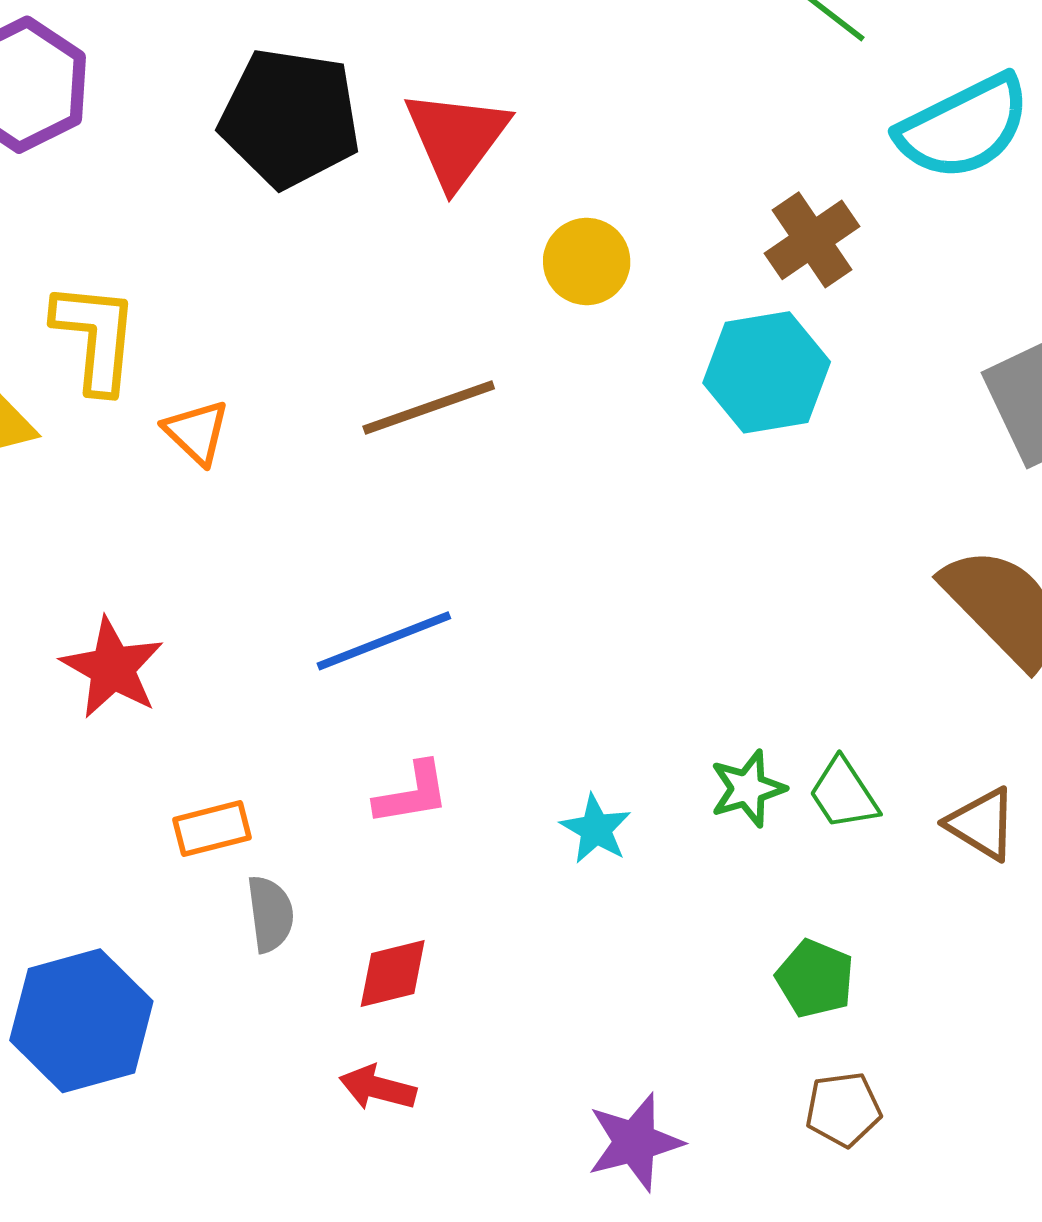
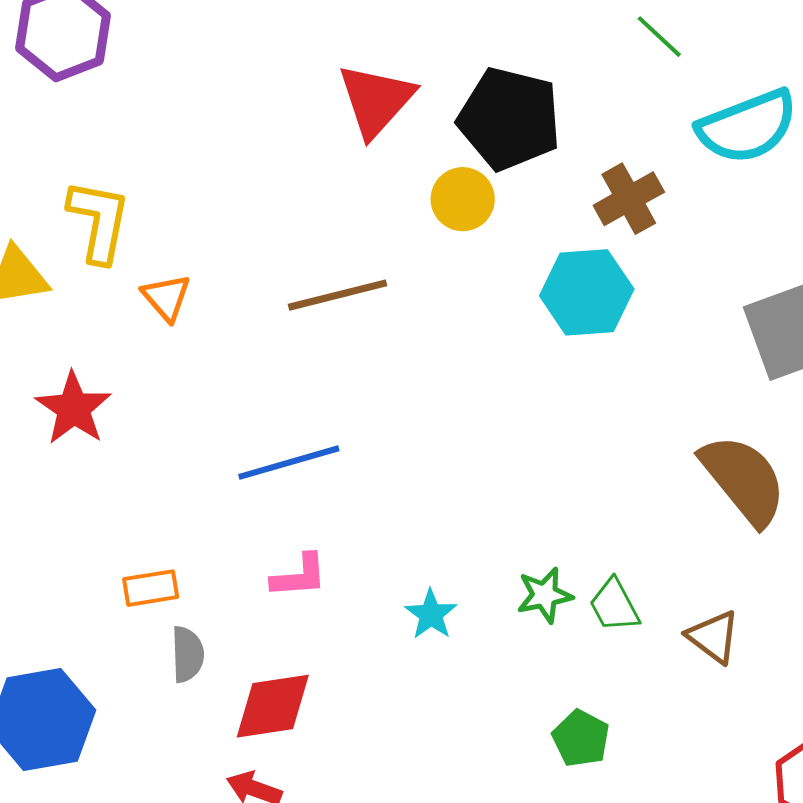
black pentagon: (290, 118) -> (509, 119), moved
red star: (112, 668) -> (74, 408), moved
red diamond: (393, 974) -> (273, 706), size x1.4

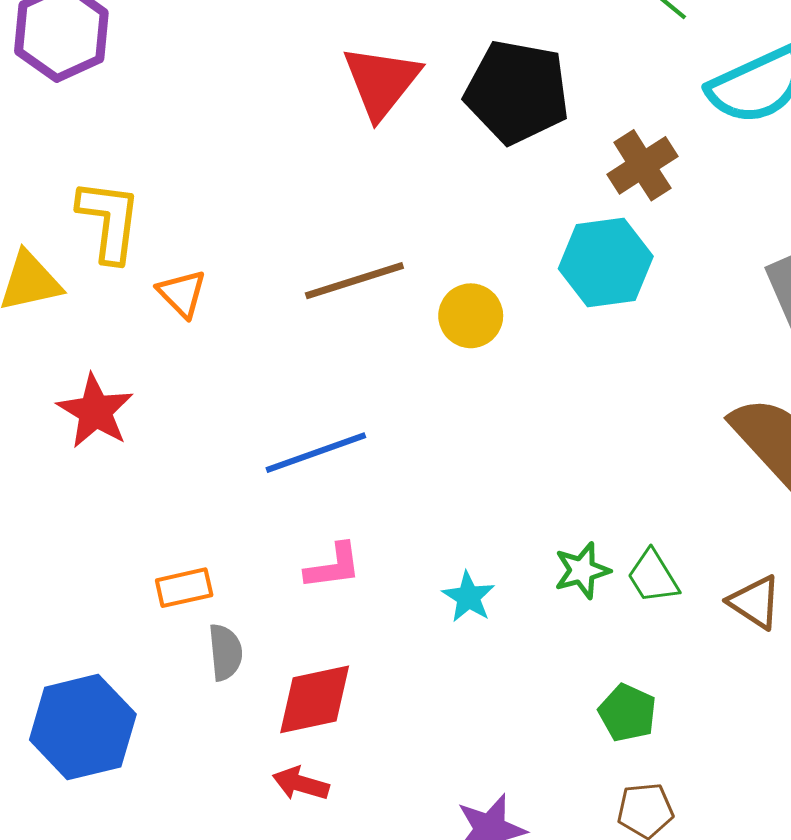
yellow circle: (463, 199) -> (471, 316), moved

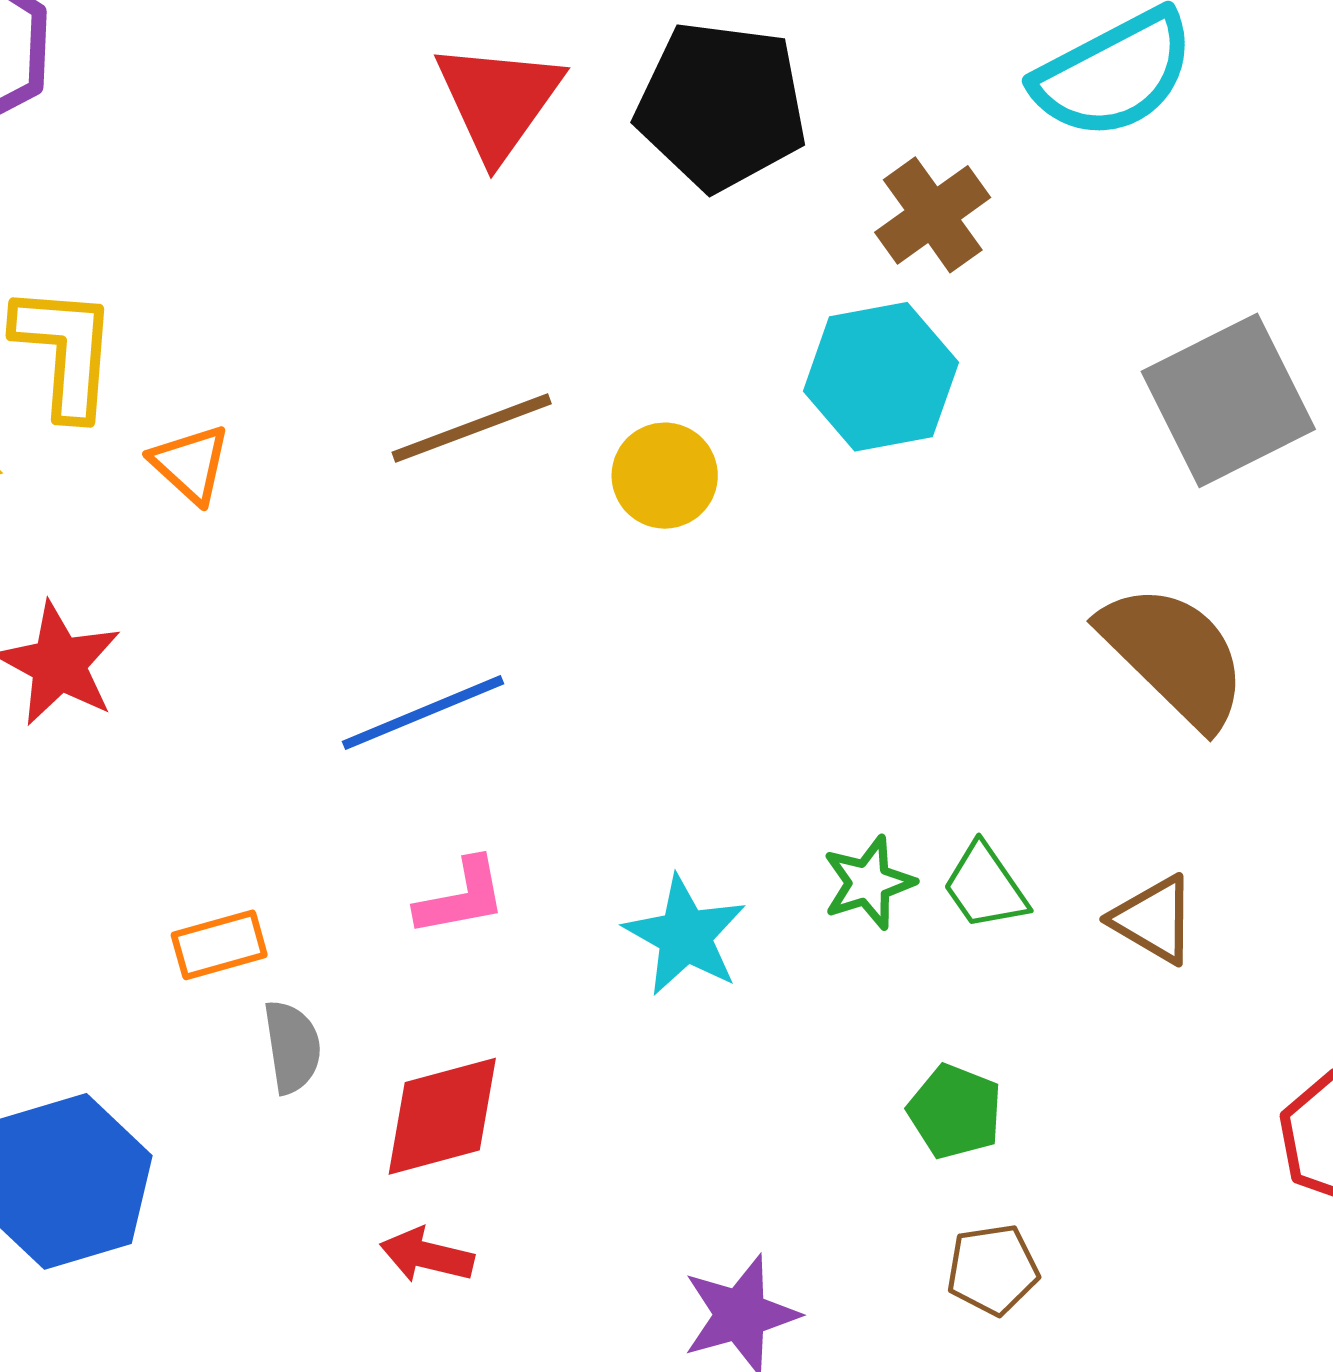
cyan star: (468, 597) -> (685, 936), size x1.4

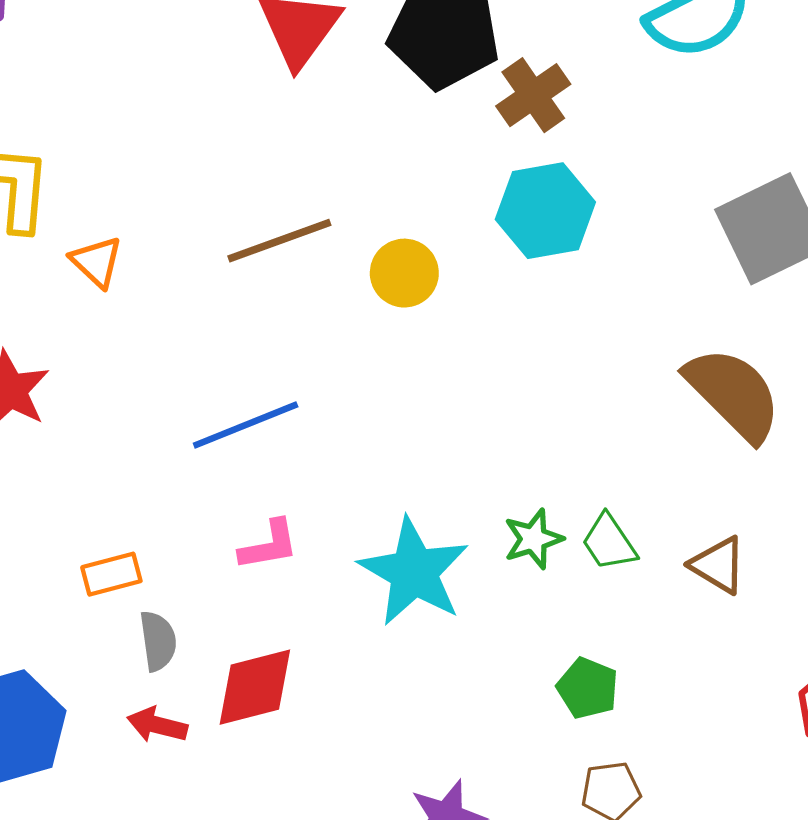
brown cross: (933, 215) -> (533, 95), moved
cyan star: (685, 936) -> (414, 572), size x1.4
red arrow: (427, 1255) -> (157, 725), moved

